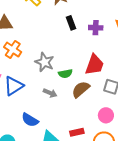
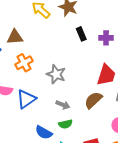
orange cross: (13, 50) -> (24, 63), turned 30
green semicircle: (65, 74) -> (65, 124), moved

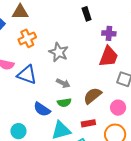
purple cross: (106, 38) -> (109, 33), moved
blue triangle: (26, 99) -> (27, 75), turned 50
brown semicircle: (93, 100) -> (93, 96), moved

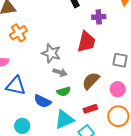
gray star: (59, 52) -> (51, 53), moved
red trapezoid: (108, 57) -> (86, 42), moved
blue triangle: (27, 75) -> (16, 86), moved

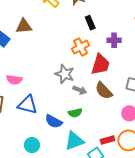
orange cross: (18, 33) -> (81, 47), moved
gray arrow: (60, 72) -> (80, 90), moved
brown semicircle: (91, 81) -> (104, 91), moved, turned -90
red rectangle: (90, 109) -> (107, 140), moved

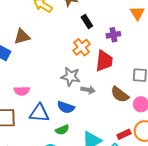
brown semicircle: (104, 91) -> (120, 94), moved
green semicircle: (75, 113) -> (62, 130), moved
blue semicircle: (54, 121) -> (66, 107), moved

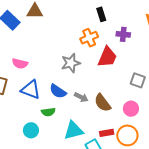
gray star: (71, 77) -> (71, 63), turned 30
gray arrow: (88, 90) -> (81, 97), moved
brown semicircle: (120, 94) -> (103, 103), moved

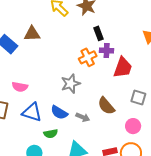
purple cross: (123, 34) -> (107, 51), moved
red trapezoid: (107, 57) -> (123, 67), moved
brown semicircle: (103, 103) -> (106, 106), moved

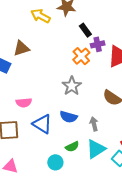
blue triangle: (32, 112) -> (42, 124), turned 30
gray arrow: (83, 117) -> (94, 124), moved, turned -112
green semicircle: (51, 134) -> (72, 147), moved

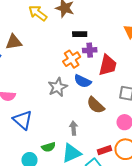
black rectangle: (85, 30) -> (80, 34), turned -64
blue semicircle: (69, 117) -> (83, 81), moved

